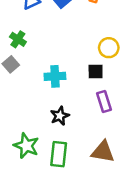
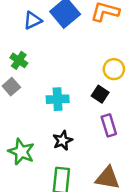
black square: (96, 72) -> (100, 94), turned 35
green star: (26, 146) -> (21, 152), moved

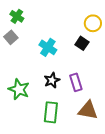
cyan cross: (58, 99) -> (48, 47), turned 36
purple rectangle: (109, 125) -> (76, 82), moved

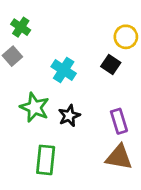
purple rectangle: (76, 82) -> (119, 121), moved
green star: (19, 89) -> (35, 107), moved
green rectangle: (51, 112) -> (46, 160), moved

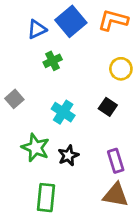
green cross: (21, 27) -> (53, 61), moved, turned 30
yellow circle: (126, 37) -> (121, 69), moved

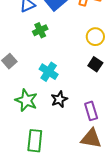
black square: (108, 107) -> (95, 64), moved
black star: (68, 155) -> (59, 99), moved

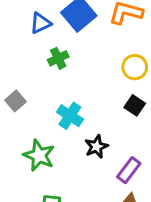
black star: (59, 99) -> (96, 147), moved
purple rectangle: (91, 111) -> (129, 170), turned 54

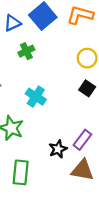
black star: (96, 147) -> (58, 149), moved

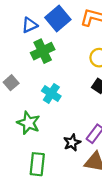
green cross: (26, 51) -> (43, 51), size x1.5

